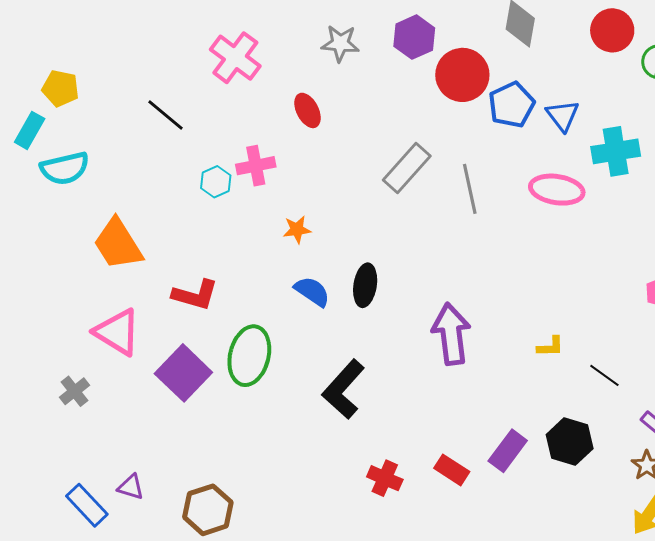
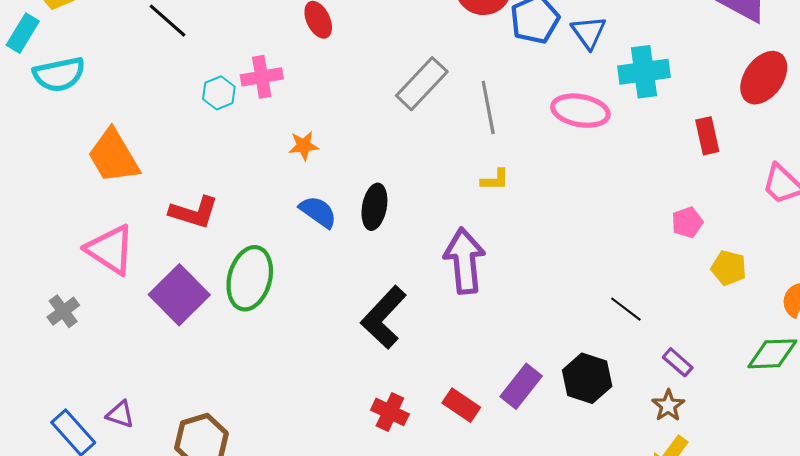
yellow L-shape: (550, 347) -> (495, 180), moved
black L-shape: (343, 389) -> (384, 317), moved

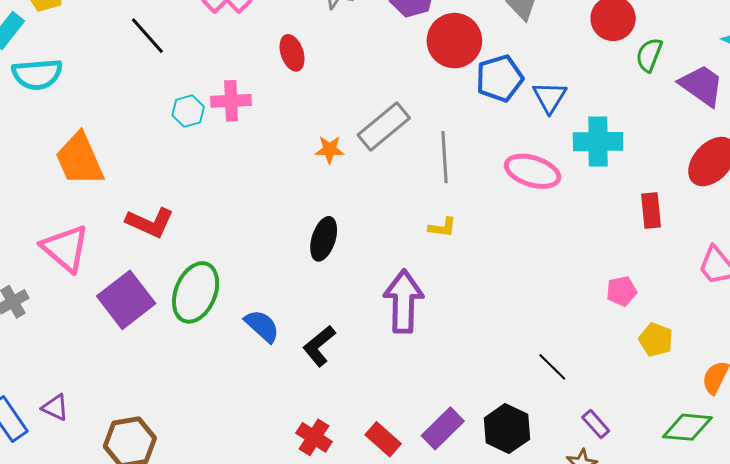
orange star: (304, 146) -> (330, 150), moved
blue semicircle: (318, 212) -> (262, 326), moved
black L-shape: (384, 317) -> (319, 346), size x0.7

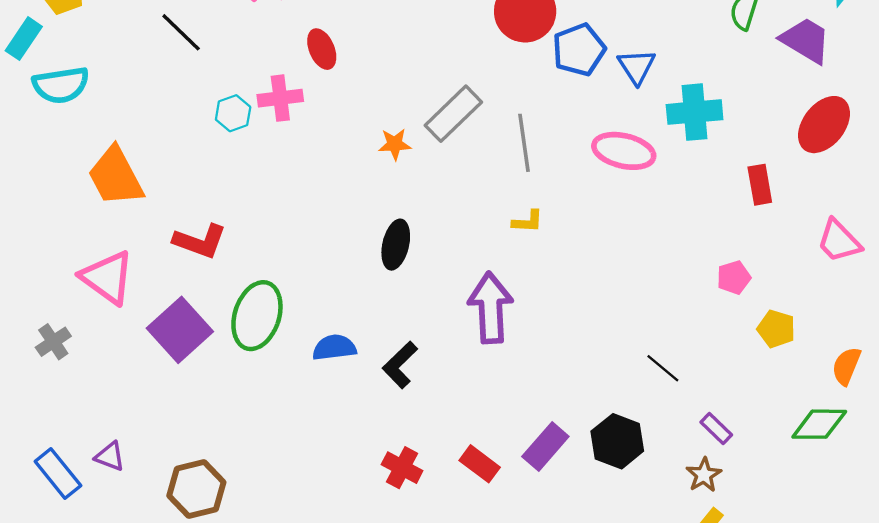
red ellipse: (292, 53) -> (322, 49), moved
blue semicircle: (262, 326) -> (334, 348), turned -45

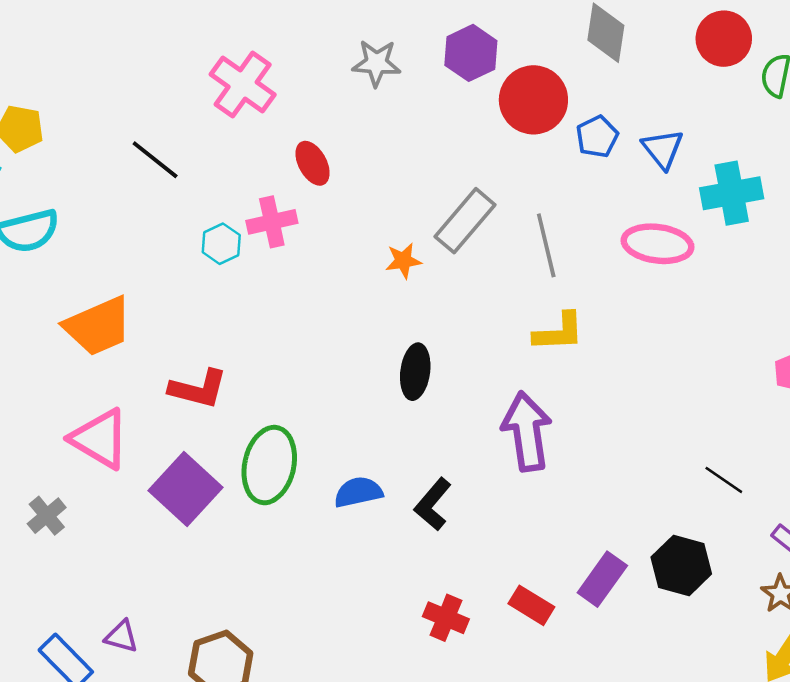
blue pentagon: (579, 50) -> (597, 137), size x0.7
orange trapezoid: (116, 177) -> (98, 326), turned -80
yellow L-shape: (528, 222) -> (559, 332), size x1.5

